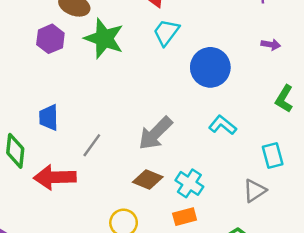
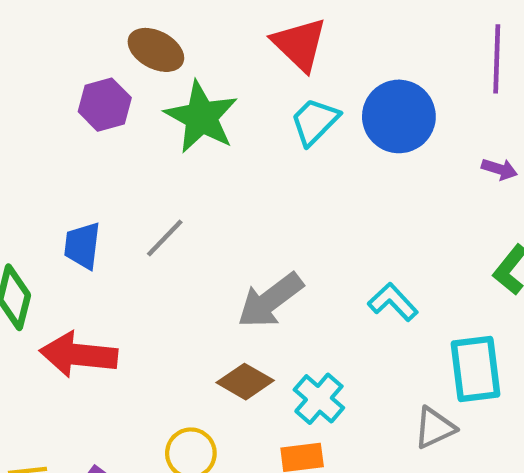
blue circle: (210, 67) -> (399, 116), moved
gray line: (92, 145) -> (165, 238), moved
cyan rectangle: (273, 155) -> (476, 369), size x1.4

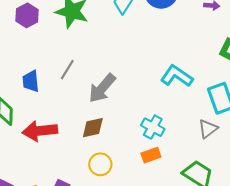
gray arrow: (270, 300) -> (102, 88), moved
cyan L-shape: (393, 302) -> (177, 76), size x1.4
brown diamond: (245, 382) -> (93, 128), moved, turned -30

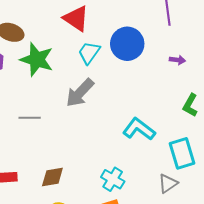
gray line: (67, 70) -> (30, 118), turned 55
gray arrow: (102, 88) -> (80, 93), moved

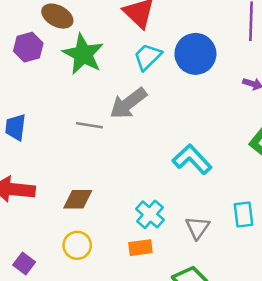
gray line: (30, 118) -> (89, 125), moved
cyan rectangle: (182, 153) -> (244, 214), moved, size x0.7
gray triangle: (168, 183) -> (198, 228), moved, turned -30

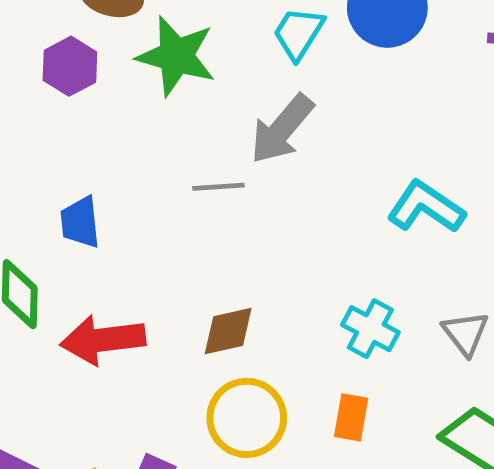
yellow circle: (77, 245) -> (247, 418), size x1.4
orange rectangle: (140, 248) -> (351, 417), moved, turned -60

